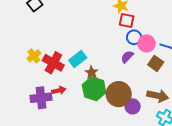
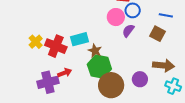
pink circle: (147, 43) -> (116, 17), moved
cyan rectangle: (78, 59) -> (80, 39), turned 30
brown circle: (119, 94) -> (111, 85), moved

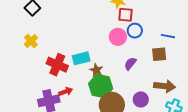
purple semicircle: (128, 31) -> (130, 64), moved
brown square: (157, 34) -> (159, 54), turned -35
yellow cross: (36, 42) -> (31, 41), moved

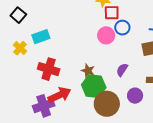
cyan rectangle: (81, 58) -> (41, 37), moved
purple semicircle: (130, 64) -> (122, 70), moved
red arrow: (66, 92) -> (59, 95), size x1.6

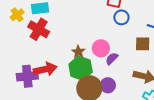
pink circle: (106, 35) -> (101, 48), moved
red cross: (49, 69) -> (39, 29), moved
purple circle: (135, 96) -> (108, 85), moved

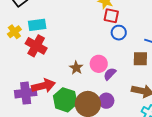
green hexagon: (81, 68) -> (65, 100), moved

